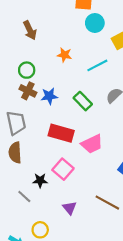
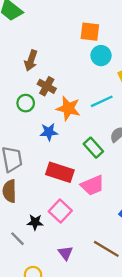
brown arrow: (30, 30) -> (31, 60), turned 42
orange star: (64, 55) -> (68, 108), moved, size x1.5
brown cross: (28, 91) -> (47, 86), moved
green rectangle: (83, 101) -> (93, 148), moved

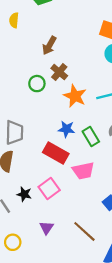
blue star: (49, 132) -> (66, 129), moved

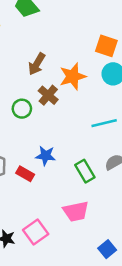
orange star: (75, 96) -> (73, 76), moved, turned 30
blue star: (66, 129) -> (46, 156), moved
red rectangle: (56, 153) -> (25, 174), moved, size x0.6

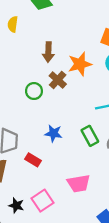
brown arrow: (37, 64) -> (48, 52), turned -30
green rectangle: (85, 171) -> (90, 136), moved
red rectangle: (25, 174) -> (33, 160), moved

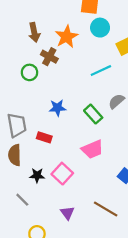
green rectangle: (90, 136) -> (93, 114), moved
black star: (16, 205) -> (37, 175), moved

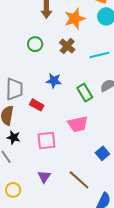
brown cross: (49, 57) -> (67, 46), moved
pink square: (62, 174) -> (46, 141), turned 30
black star: (37, 175) -> (14, 137), moved

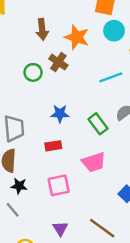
orange star: (75, 19) -> (77, 37), turned -30
brown cross: (67, 46) -> (58, 62), moved
red rectangle: (37, 105) -> (53, 146), moved, turned -32

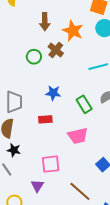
pink square: (59, 185) -> (51, 164), moved
purple triangle: (60, 229) -> (37, 186), moved

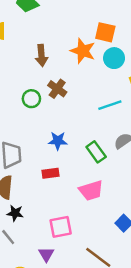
orange star: (73, 31) -> (83, 51), moved

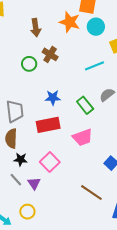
red rectangle: (50, 173) -> (48, 125), size x1.6
pink square: (61, 227) -> (50, 162), moved, turned -30
purple triangle: (46, 254) -> (34, 183), moved

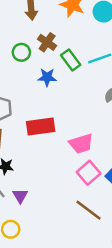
blue star: (53, 98) -> (47, 77), moved
green rectangle: (85, 105) -> (71, 60), moved
pink square: (50, 162) -> (89, 173), moved

